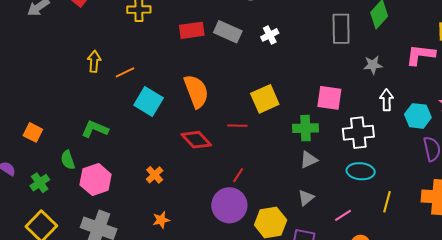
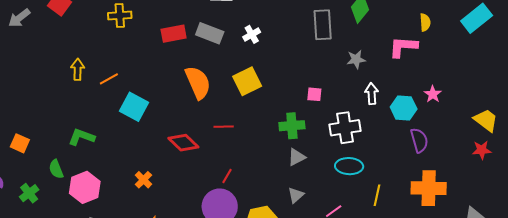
orange semicircle: (196, 91) -> (198, 83), moved
pink square: (329, 98) -> (314, 94), size x0.6
yellow square: (265, 99) -> (247, 81), moved

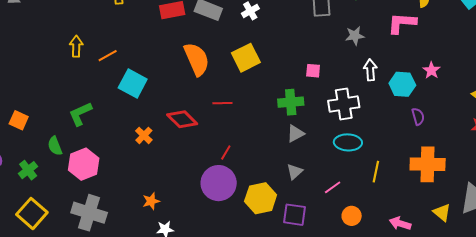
green L-shape: (82, 137) -> (80, 114), turned -44
purple semicircle: (419, 140) -> (418, 116), size x0.7
orange cross: (143, 180) -> (144, 135), moved

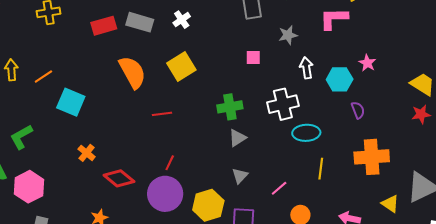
pink square: (313, 71) -> (253, 58), moved
red diamond: (182, 119) -> (119, 178), moved
cyan ellipse: (348, 142) -> (306, 133), moved

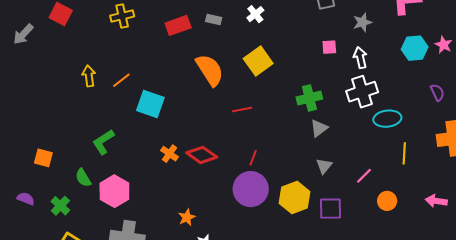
gray rectangle: (140, 22) -> (214, 20), size x0.6
white arrow: (306, 68) -> (360, 58), moved
cyan hexagon: (340, 79) -> (415, 48), moved
red diamond: (119, 178) -> (202, 155), moved

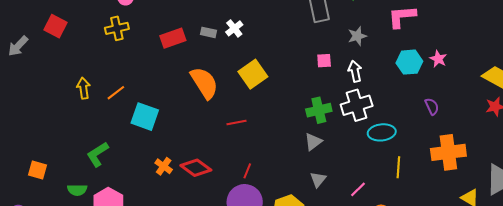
white cross: (255, 14) -> (234, 28), moved
green cross: (309, 98) -> (319, 110), moved
green semicircle: (83, 178) -> (77, 190), turned -60

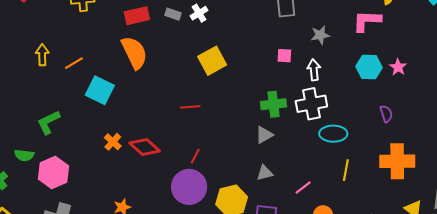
orange semicircle: (204, 83) -> (134, 53), moved
gray triangle: (318, 179) -> (265, 173), turned 30

